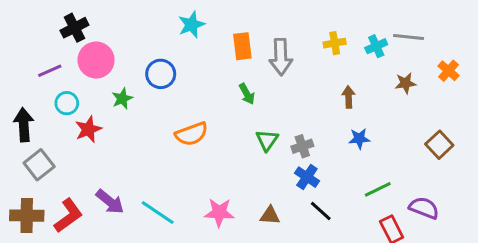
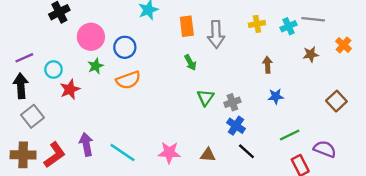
pink circle: (96, 60) -> (91, 37), moved
purple line: (50, 71) -> (24, 58), moved
orange semicircle: (191, 134) -> (128, 80), moved
purple arrow: (110, 202) -> (86, 144), turned -140

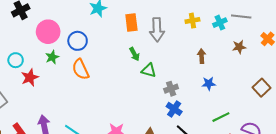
orange semicircle: (128, 80) -> (81, 69), turned 85
green triangle: (206, 98) -> (149, 70), moved, turned -49

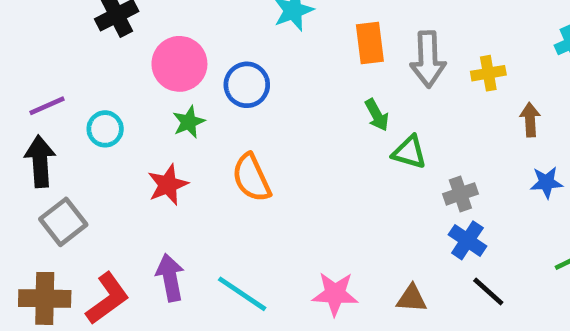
yellow cross: (192, 21) -> (488, 73), moved
orange semicircle: (81, 69) -> (251, 178), moved
red star: (30, 77) -> (168, 185), moved

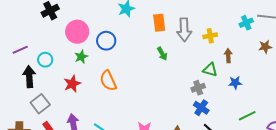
green triangle: (409, 152) -> (210, 70), moved
black arrow: (40, 161) -> (29, 77), moved
gray square: (63, 222) -> (40, 104), moved

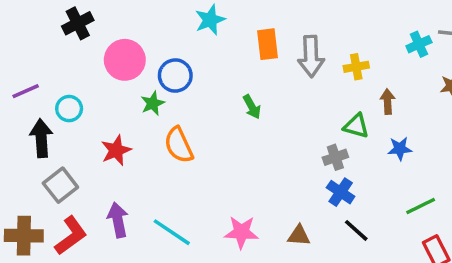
green arrow: (162, 54) -> (252, 107), moved
green star: (81, 57) -> (153, 103), moved

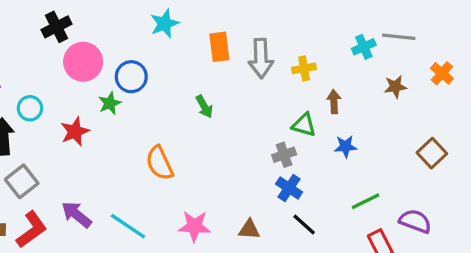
black cross: (78, 23) -> (57, 27), moved
orange semicircle: (179, 145) -> (160, 163), moved
red star: (116, 150) -> (75, 131), moved
purple arrow: (118, 220) -> (76, 215), turned -40

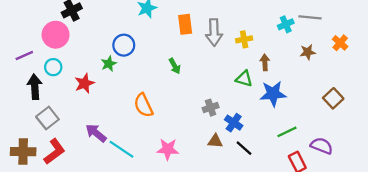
pink circle: (83, 62) -> (56, 35), moved
blue star: (346, 146) -> (273, 94), size x1.6
gray cross: (284, 155) -> (211, 108), moved
purple arrow: (76, 215) -> (96, 133), moved
brown triangle: (249, 229) -> (215, 141), moved

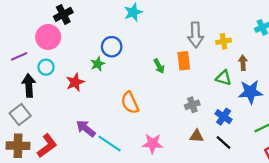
orange rectangle: (185, 24) -> (184, 61), moved
gray square: (47, 118) -> (20, 114), moved
blue cross: (234, 123) -> (224, 117), moved

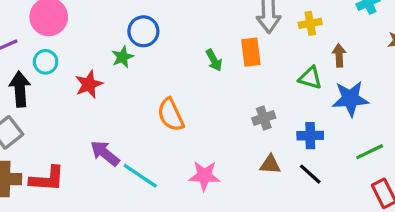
blue cross: (224, 117) -> (310, 136), turned -35
red L-shape: (47, 146) -> (47, 179), turned 40

